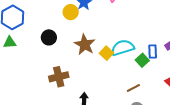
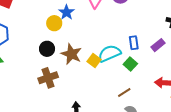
black circle: (49, 37) -> (47, 49), moved
blue rectangle: (153, 52) -> (134, 43), moved
brown cross: (59, 77) -> (48, 78), moved

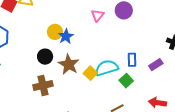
blue star: (67, 12) -> (66, 36), moved

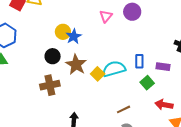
purple rectangle: (156, 65) -> (163, 67), turned 40
green square: (126, 81) -> (147, 83), moved

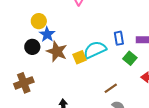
blue star: (74, 36) -> (47, 34), moved
yellow square: (98, 74) -> (80, 57), turned 32
brown cross: (50, 85) -> (24, 83), moved

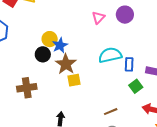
yellow circle: (39, 21) -> (50, 39), moved
cyan semicircle: (95, 50) -> (110, 55), moved
yellow square: (80, 57) -> (74, 80), moved

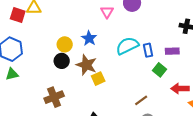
blue star: (60, 45) -> (89, 38), moved

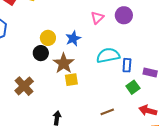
brown cross: (54, 97) -> (24, 86), turned -36

